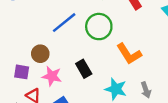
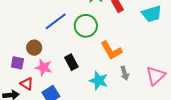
gray arrow: (146, 90) -> (125, 73), moved

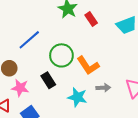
green circle: (86, 26) -> (61, 55), moved
gray arrow: (125, 73) -> (103, 88), turned -72

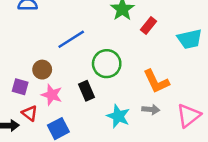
red rectangle: (91, 19) -> (148, 25), turned 64
orange L-shape: (88, 65) -> (156, 81), moved

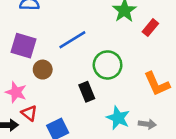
purple square: (20, 87) -> (24, 46), moved, size x1.5
pink star: (52, 95) -> (16, 92), moved
gray arrow: (151, 110) -> (147, 124), moved

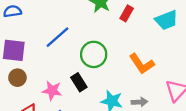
brown circle: (43, 70) -> (17, 78), moved
pink star: (16, 92) -> (52, 91), moved

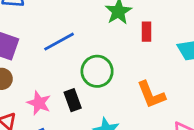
red rectangle: (127, 13) -> (146, 32), turned -42

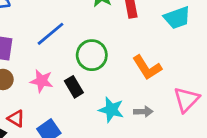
pink star: (39, 103) -> (42, 81), moved

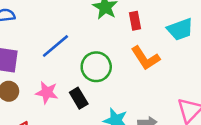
orange L-shape: (147, 67) -> (145, 58), moved

